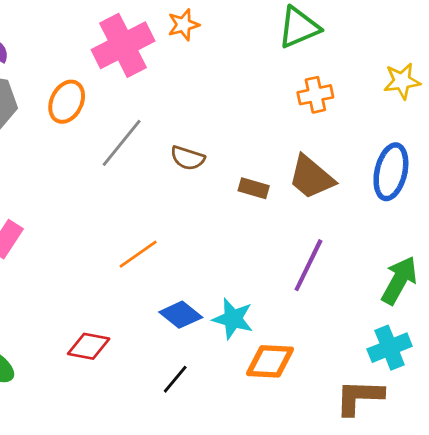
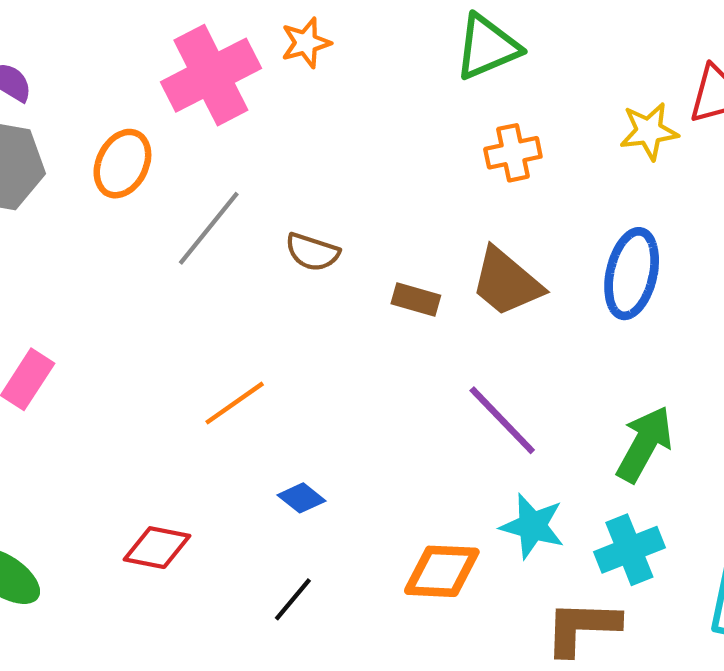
purple line: (308, 265) -> (502, 420), turned -70
blue diamond: (181, 315) -> (302, 498), size x0.7
cyan star: (233, 319) -> (532, 526), moved

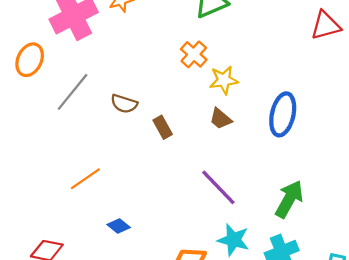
yellow star: (649, 131) -> (224, 80), moved
orange cross: (513, 153) -> (194, 54), moved, turned -36
brown trapezoid: (506, 282) -> (221, 119), size x0.6
brown rectangle: (416, 299) -> (163, 127), moved, turned 45

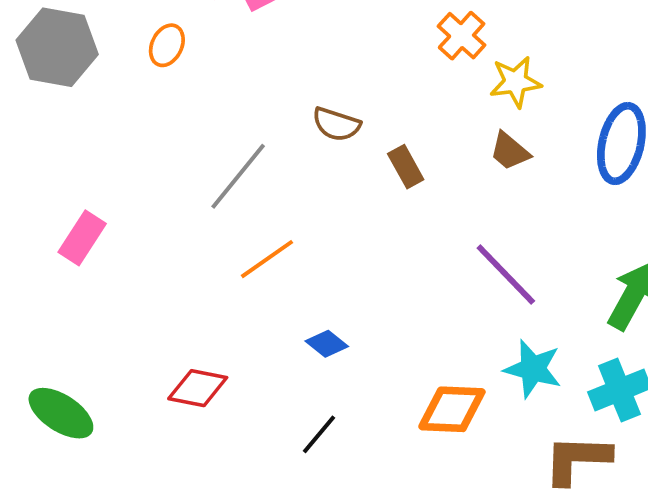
orange ellipse: (30, 60) -> (167, 45), size x0.7
gray line: (73, 92) -> (238, 176), moved

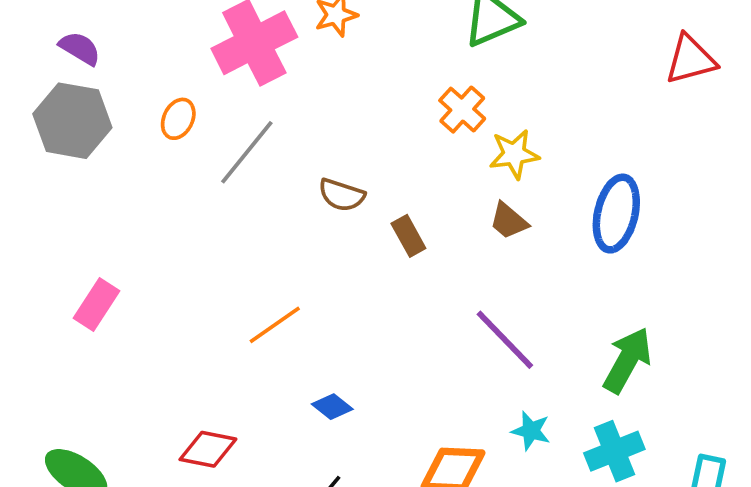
gray line: (238, 176) -> (247, 152), moved
cyan star: (533, 369) -> (531, 431), size x0.7

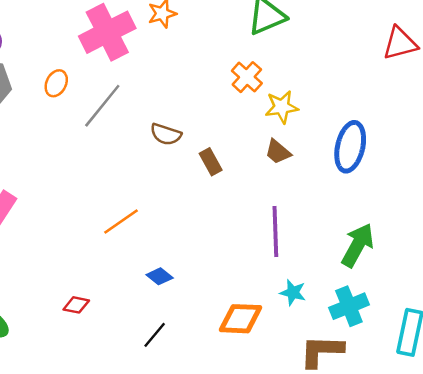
purple line: (505, 340) -> (275, 231), turned 42
red diamond: (208, 449) -> (76, 305), size x0.7

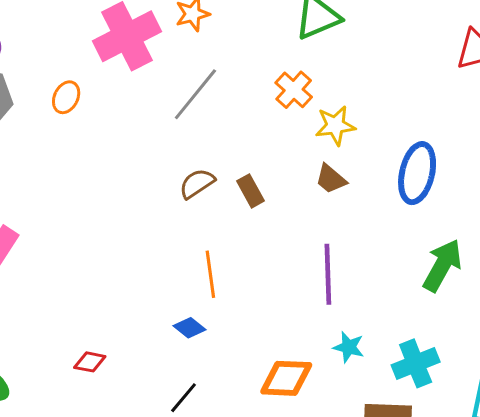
gray line: (102, 106) -> (195, 94), moved
brown semicircle: (166, 134) -> (197, 184), moved, turned 128
orange line: (121, 222) -> (210, 274), moved, turned -63
green arrow: (358, 245) -> (442, 265), moved

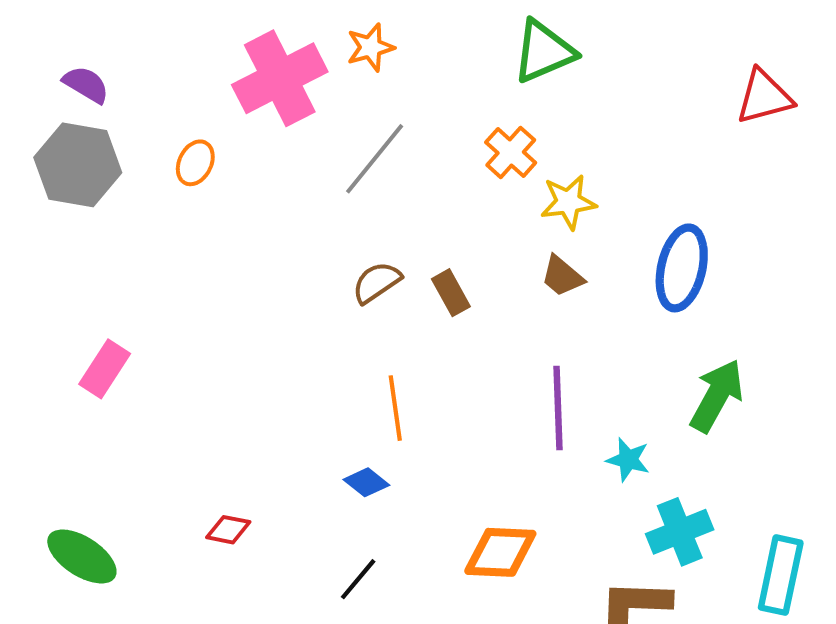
cyan star: (349, 347) -> (628, 460), moved

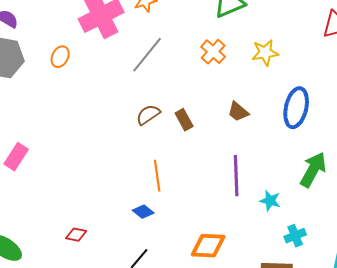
yellow star: (568, 202) -> (265, 53), moved
cyan cross: (680, 532) -> (295, 236), size x0.7

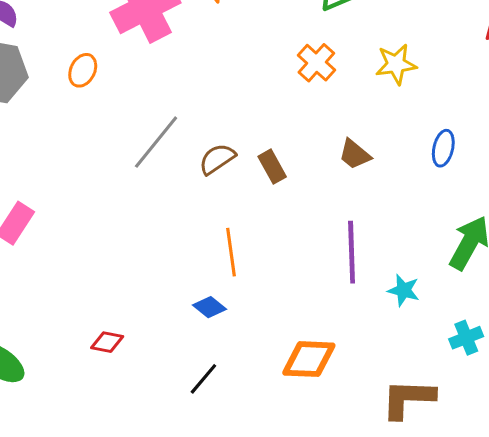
gray line: (147, 55) -> (156, 142), moved
blue ellipse: (296, 108) -> (443, 148), size x0.6
cyan cross: (295, 236) -> (466, 338), moved

